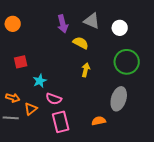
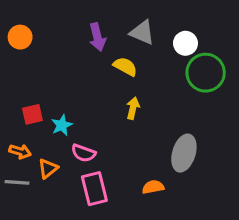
red square: (21, 62) -> (32, 114), moved
green circle: (127, 62) -> (206, 73), moved

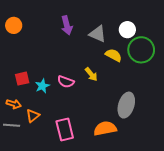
gray triangle: (142, 32) -> (98, 34), moved
yellow semicircle: (125, 66) -> (114, 55), moved
yellow arrow: (133, 108) -> (91, 74), turned 128
pink semicircle: (83, 153) -> (66, 82), moved
orange semicircle: (153, 187) -> (105, 128), size x1.5

